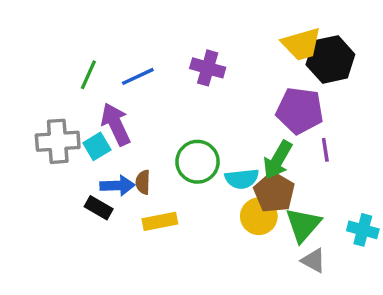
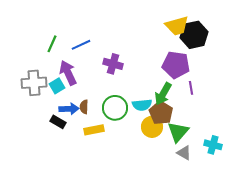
purple cross: (208, 68) -> (113, 64), moved
green circle: (197, 162) -> (115, 108), moved
cyan cross: (363, 230) -> (213, 145), moved

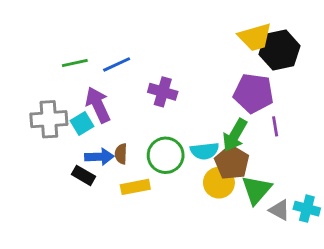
green line: (52, 44) -> (75, 63), turned 54
gray triangle: (184, 153) -> (279, 210), moved

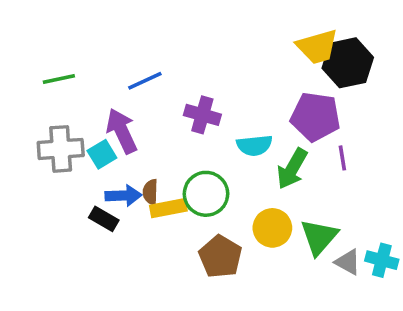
green line: (75, 63) -> (59, 79), moved
cyan semicircle: (205, 151) -> (254, 145), moved
brown pentagon: (232, 162) -> (220, 257), moved
yellow rectangle: (135, 187) -> (168, 208), moved

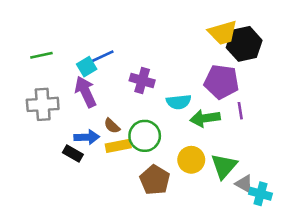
cyan square: (102, 154) -> (87, 67), moved
green arrow: (292, 169) -> (205, 118), turned 52
brown semicircle: (150, 192) -> (112, 126), moved, turned -48
cyan cross: (382, 260) -> (260, 194), moved

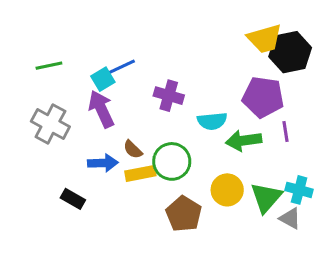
gray cross: (43, 104) -> (50, 124), turned 32
black rectangle: (73, 153) -> (73, 199), moved
cyan cross: (260, 194) -> (299, 190), moved

